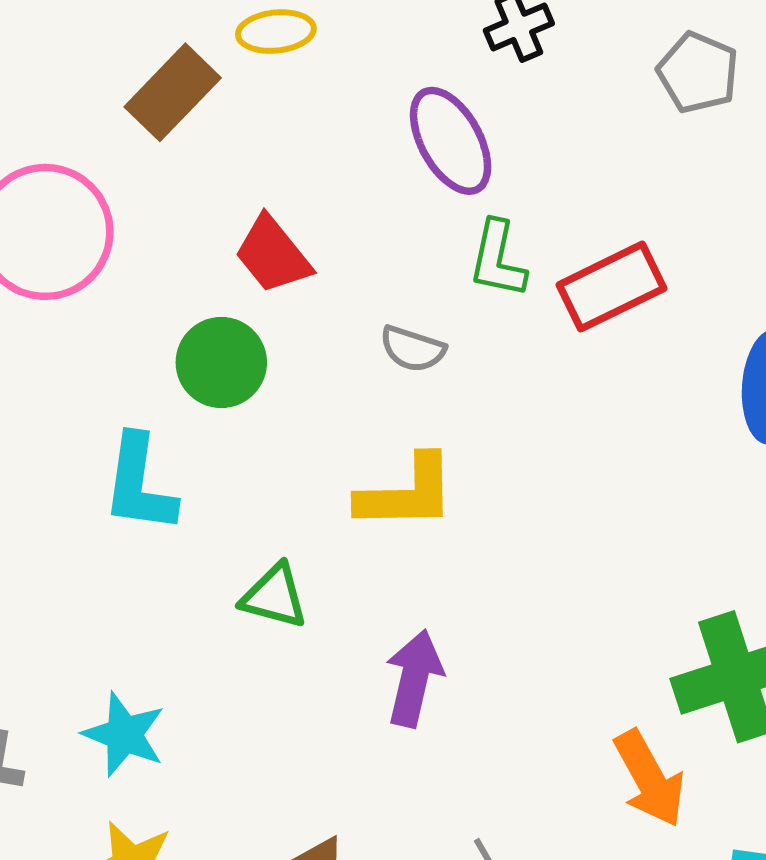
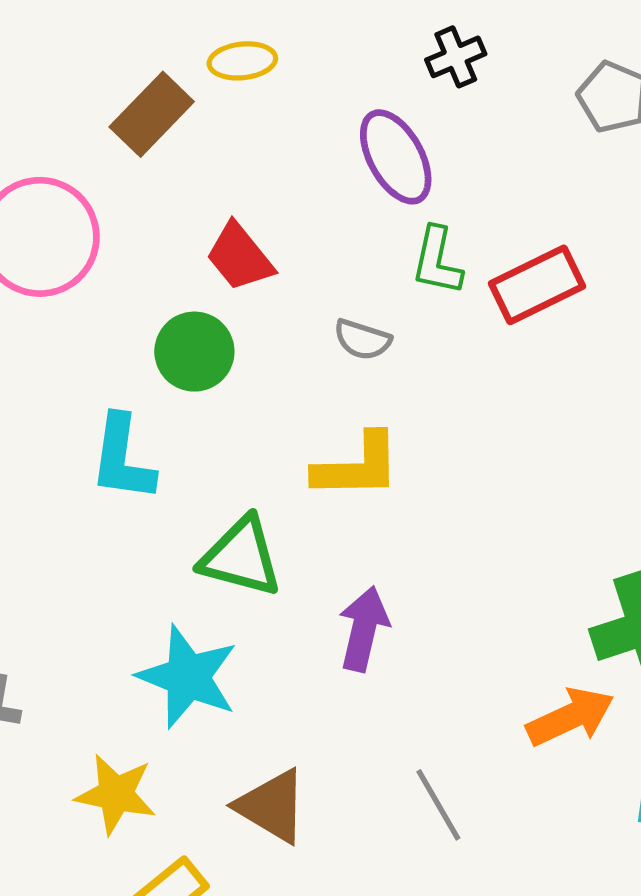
green triangle: (274, 596) -> (241, 557), size x1.4
cyan star: (124, 734) -> (188, 677), moved, size x1.4
orange arrow: (649, 778) -> (570, 717), turned -86

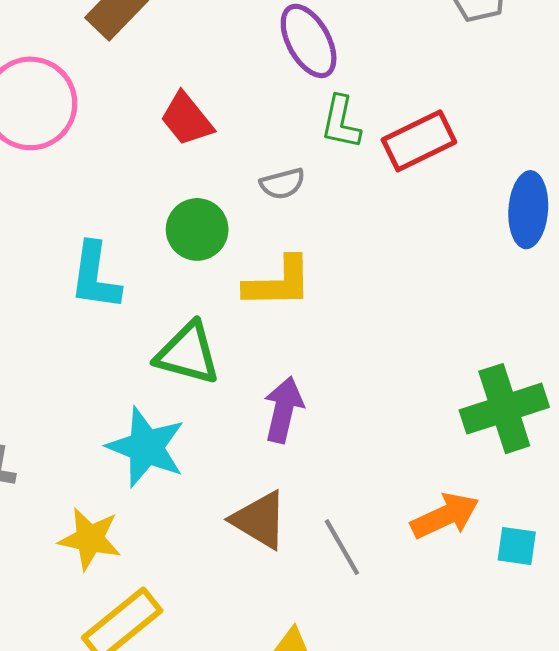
gray semicircle: (362, 340) -> (282, 184), turned -33
green circle: (194, 352) -> (197, 229), moved
orange arrow: (570, 717) -> (445, 516), moved
brown triangle: (272, 806) -> (260, 520), moved

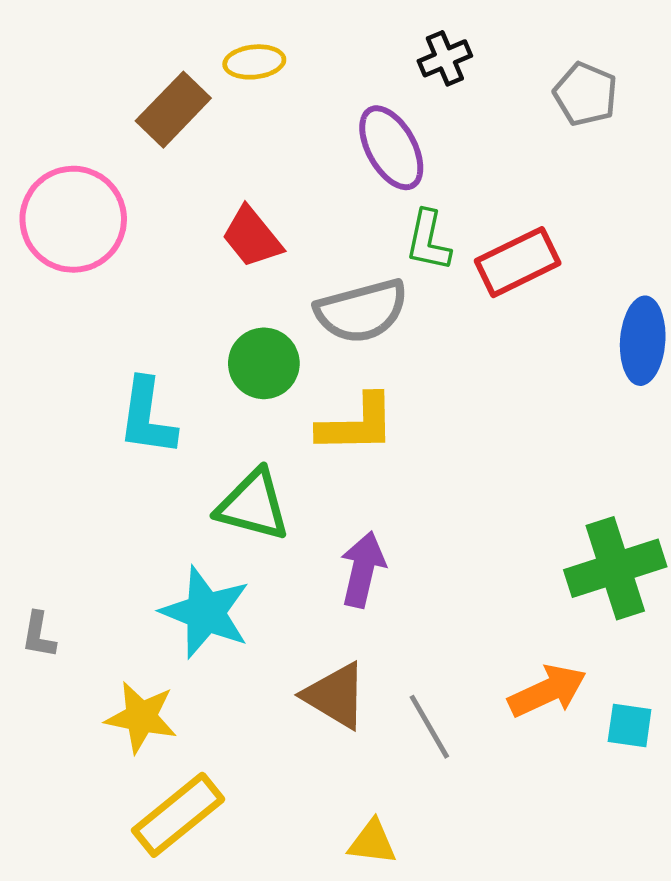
gray semicircle: (282, 184) -> (362, 311), size x1.8

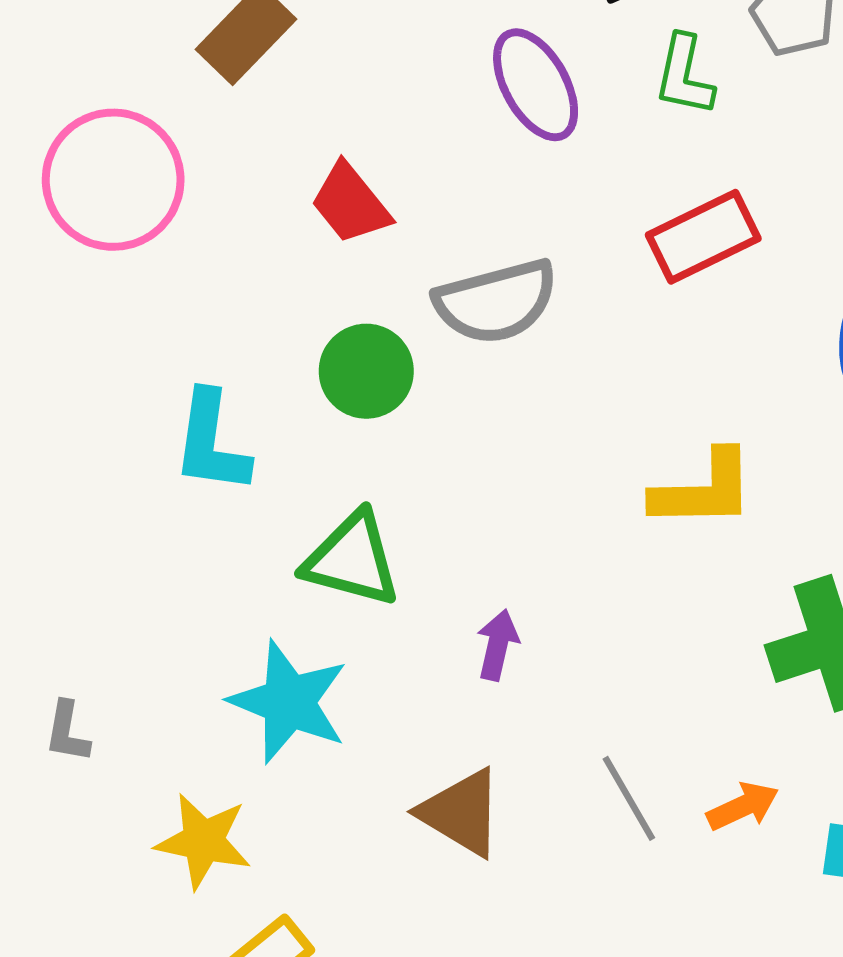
green L-shape: (428, 241) -> (684, 75), moved
yellow L-shape: (357, 424) -> (703, 490), moved
purple arrow: (363, 569) -> (498, 645), size x0.7
orange arrow: (547, 691) -> (743, 806), size x0.7
gray line: (429, 727) -> (629, 798), moved

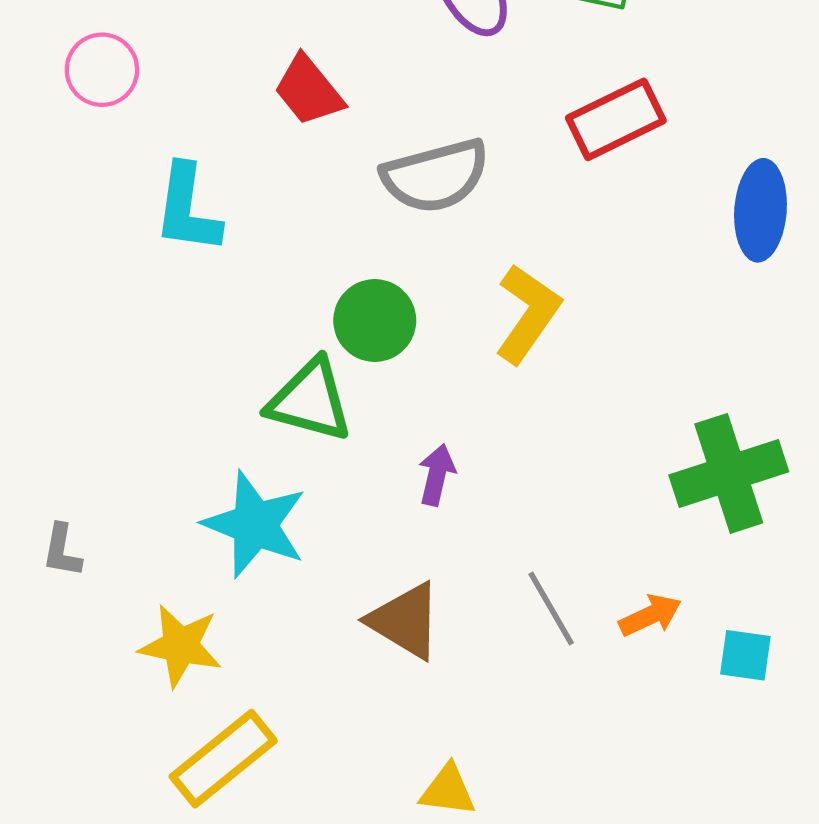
pink circle: (113, 180) -> (102, 70), size x0.6
green circle: (366, 371) -> (375, 320), moved
cyan L-shape: (211, 442) -> (187, 209), moved
yellow L-shape: (703, 490) -> (528, 314), moved, turned -54

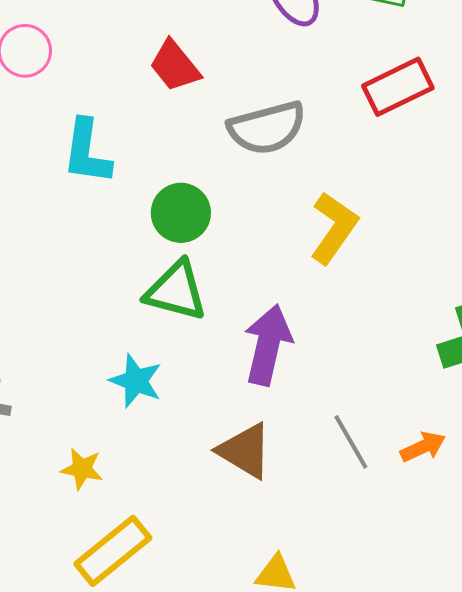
green circle: (375, 320) -> (181, 213), moved
purple arrow: (437, 475) -> (268, 345), size x1.8
cyan star: (255, 524) -> (136, 381), size x0.7
yellow star: (180, 646) -> (82, 469), size x0.7

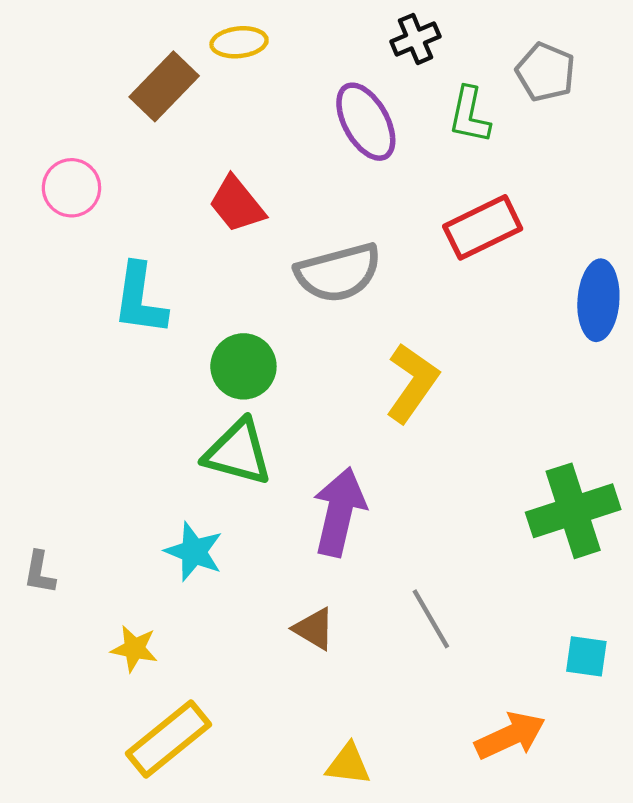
orange arrow: (423, 447) -> (510, 736), moved, size x1.4
brown triangle: (245, 451) -> (314, 629), size x0.7

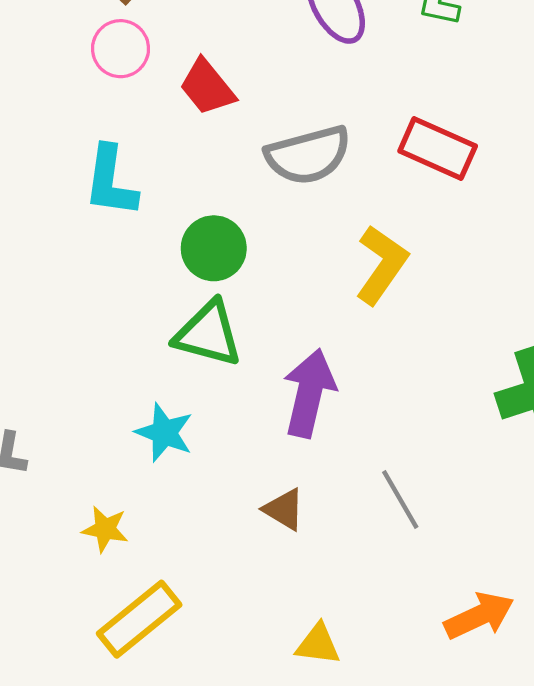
pink circle: (71, 188) -> (121, 49), moved
red rectangle: (483, 227) -> (438, 148), moved, turned 50

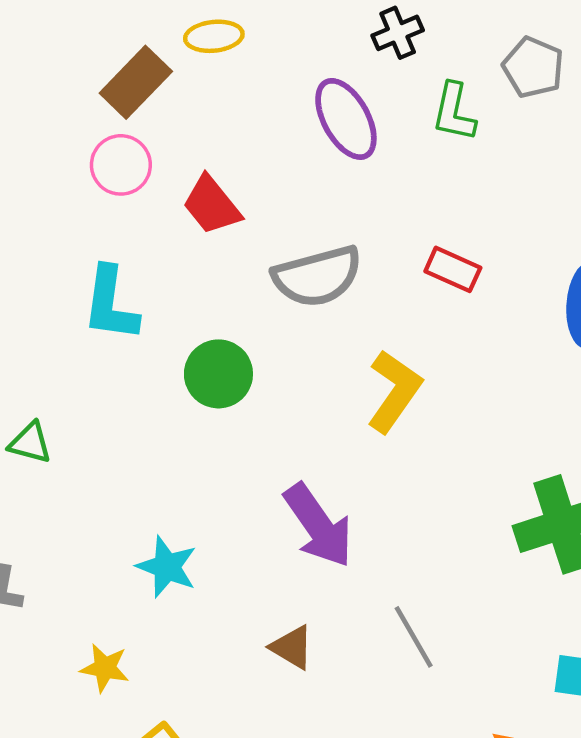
red rectangle: (438, 148) -> (453, 269), size x0.7
green triangle: (208, 334) -> (30, 443), moved, size x0.6
purple arrow: (309, 393) -> (318, 526), turned 132

